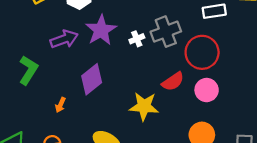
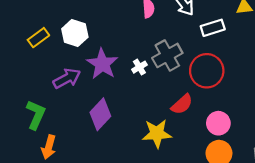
pink circle: (207, 90) -> (218, 123), moved
orange arrow: (60, 105) -> (49, 147), moved, size x1.5

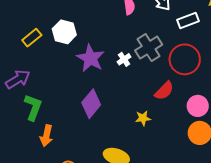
purple arrow: (67, 78) -> (18, 79), moved
yellow star: (157, 133) -> (143, 118), size x0.6

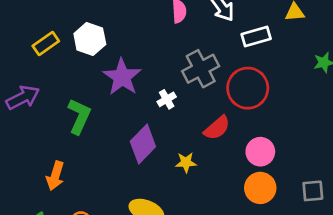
white cross: (124, 59) -> (167, 99), moved
purple diamond: (91, 104) -> (143, 144), moved
green L-shape: (33, 107) -> (79, 116), moved

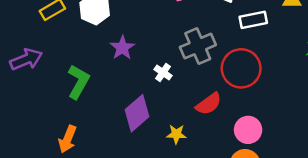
purple star: (122, 77) -> (122, 48), size x0.7
white cross: (167, 99) -> (163, 73), turned -30
orange arrow: (55, 176) -> (67, 139), moved

